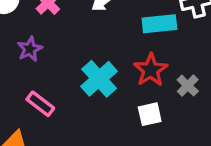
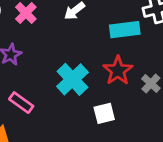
white square: (150, 114) -> (104, 113), moved

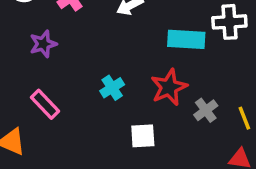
cyan cross: (72, 79) -> (112, 88), size x0.6

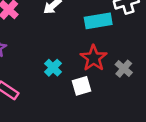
white square: (143, 136) -> (82, 86), moved

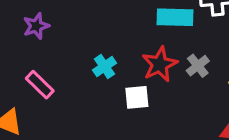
gray cross: (124, 69) -> (198, 66), moved

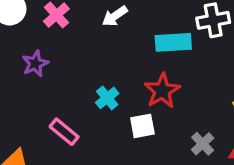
gray cross: (198, 66) -> (203, 144), moved
pink rectangle: (40, 85) -> (64, 132), moved

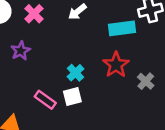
white square: (142, 126) -> (72, 97), moved
gray cross: (203, 144) -> (146, 81), moved

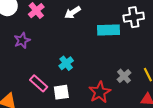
red star: (116, 65) -> (100, 92), moved
white square: (72, 97) -> (61, 92), moved

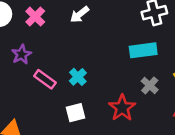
cyan rectangle: (108, 30) -> (143, 50), moved
pink rectangle: (39, 83) -> (45, 79), moved

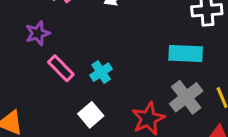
gray cross: (150, 85) -> (186, 97), size x1.5
white square: (75, 113) -> (91, 115), turned -36

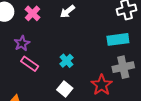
pink rectangle: (61, 68) -> (30, 64), moved
gray cross: (186, 97) -> (123, 67), turned 35

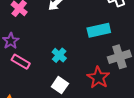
cyan rectangle: (118, 39) -> (99, 30), moved

